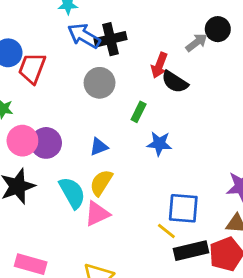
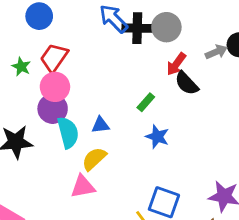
red trapezoid: (32, 68) -> (54, 58), moved
gray circle: (100, 83) -> (166, 27), moved
pink circle: (22, 141) -> (55, 87), moved
cyan semicircle: (72, 193) -> (68, 132), moved

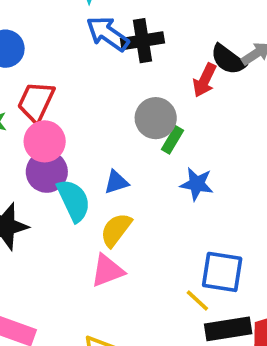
gray circle: (166, 27) -> (156, 118), moved
black semicircle: (187, 83) -> (228, 59), moved

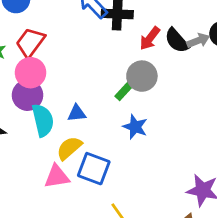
red arrow: (205, 80) -> (150, 38), moved
gray circle: (156, 118) -> (142, 76), moved
blue square: (222, 272) -> (94, 169), moved

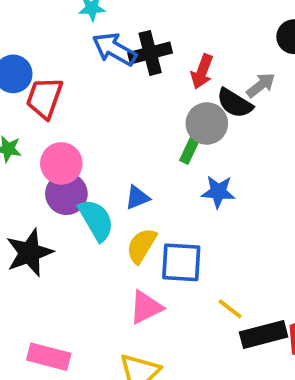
black semicircle: (177, 41) -> (235, 103), moved
gray arrow: (198, 41) -> (261, 85), moved
red trapezoid: (30, 43) -> (45, 98), moved
pink triangle: (57, 177) -> (146, 307), moved

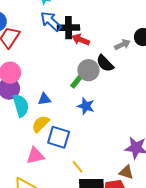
red arrow: (202, 72) -> (81, 40), moved, turned 78
gray arrow: (261, 85) -> (122, 45), moved

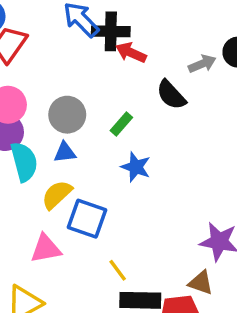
gray circle: (88, 70) -> (67, 115), moved

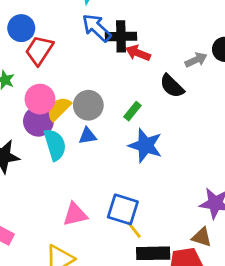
blue star: (136, 167) -> (145, 145), size x1.4
yellow semicircle: (57, 195) -> (59, 109), moved
blue square: (87, 219) -> (123, 209), moved

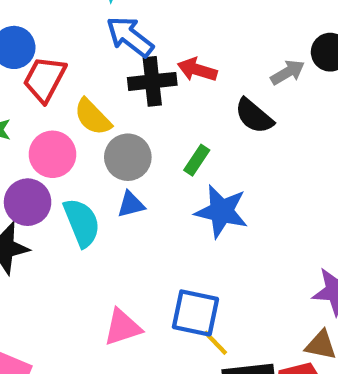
black cross: (121, 36) -> (152, 81), moved
yellow semicircle: (59, 109) -> (93, 117), moved, turned -84
purple circle: (38, 121) -> (28, 202), moved

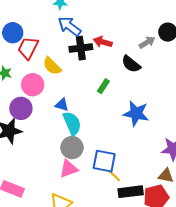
gray circle: (128, 157) -> (72, 148), moved
blue triangle: (131, 204) -> (62, 105), moved, turned 32
blue star: (221, 211) -> (136, 113), moved
cyan semicircle: (82, 223) -> (72, 123), moved

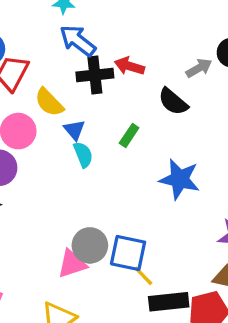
blue triangle: (62, 105) -> (74, 130), moved, turned 32
cyan semicircle: (72, 123) -> (83, 155), moved, size x0.7
gray circle: (72, 148) -> (90, 245), moved

